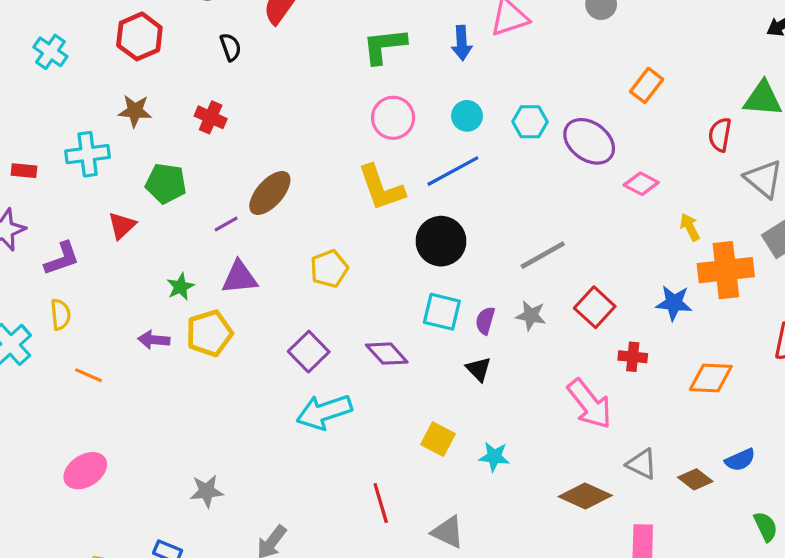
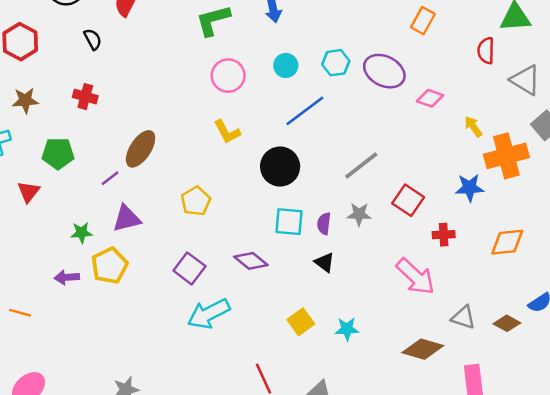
blue line: (453, 171) -> (305, 111), moved
yellow L-shape: (381, 188) -> (227, 132), size x0.7
green star: (180, 287) -> (81, 233), turned 30
yellow square: (438, 439) -> (301, 322), turned 35

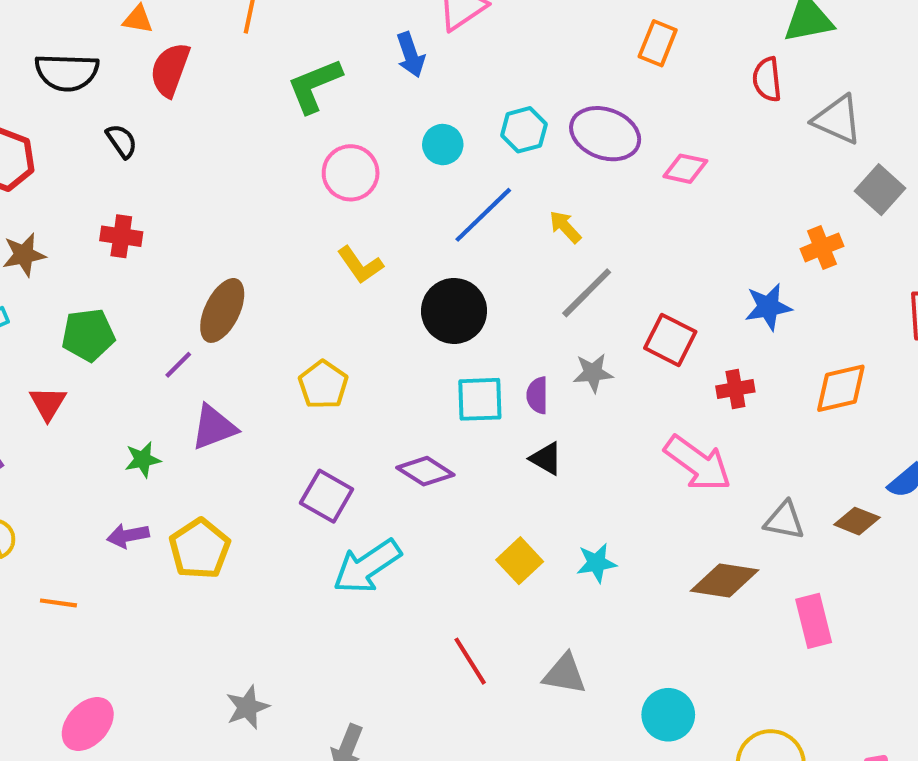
yellow arrow: (473, 127) -> (565, 227), moved
orange cross: (506, 156) -> (822, 247), size x0.6
yellow pentagon: (110, 266) -> (200, 549), moved

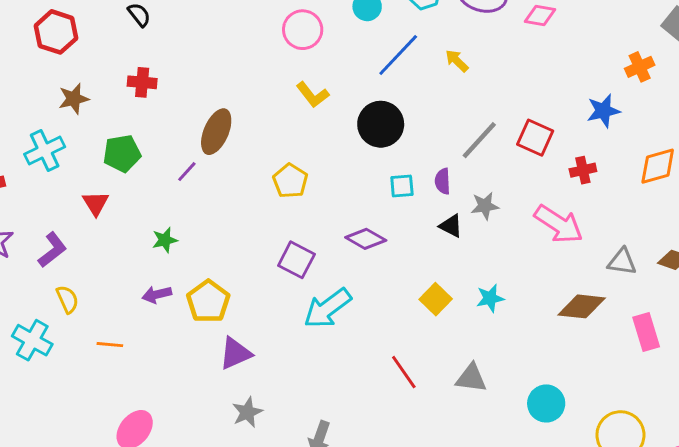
gray line: (587, 293) -> (479, 140), moved
gray star: (593, 373) -> (485, 206), moved
cyan square: (480, 399) -> (402, 186), size x0.7
purple triangle: (214, 427) -> (235, 353), moved

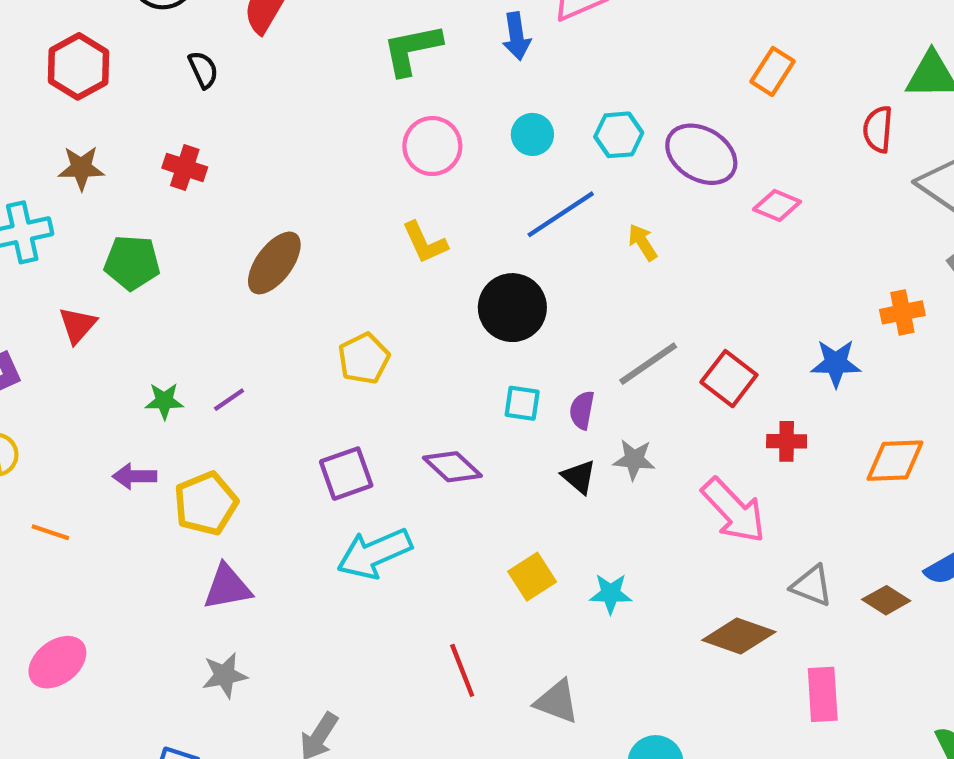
purple line: (187, 172) -> (229, 400), moved
purple square: (296, 260) -> (346, 474), turned 30

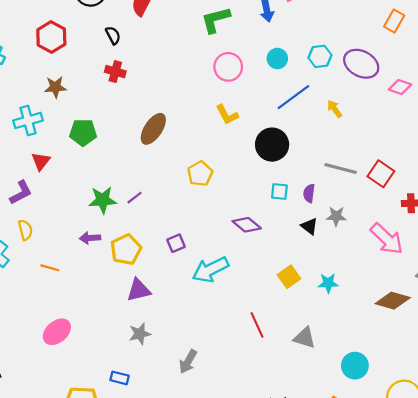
red cross: (185, 168) -> (115, 72), moved
red triangle: (77, 325) -> (41, 161), moved
gray line: (648, 364) -> (341, 169), turned 52
green star: (164, 401) -> (103, 200), size x1.5
purple square: (346, 474) -> (176, 243), moved, size x0.7

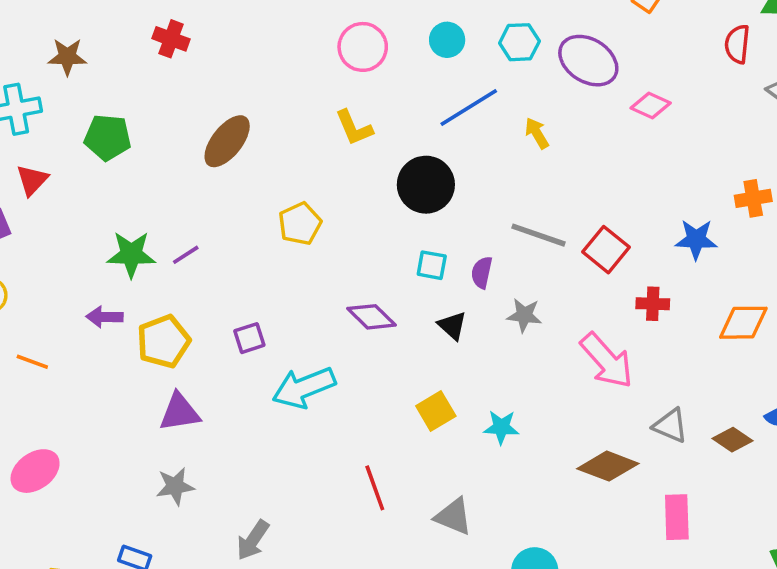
black triangle: (309, 226) -> (452, 326), moved

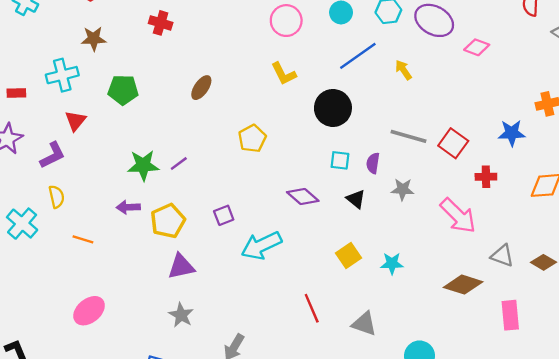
brown ellipse: (227, 141) -> (201, 88), size x0.7
gray star: (175, 486) -> (181, 315), turned -30

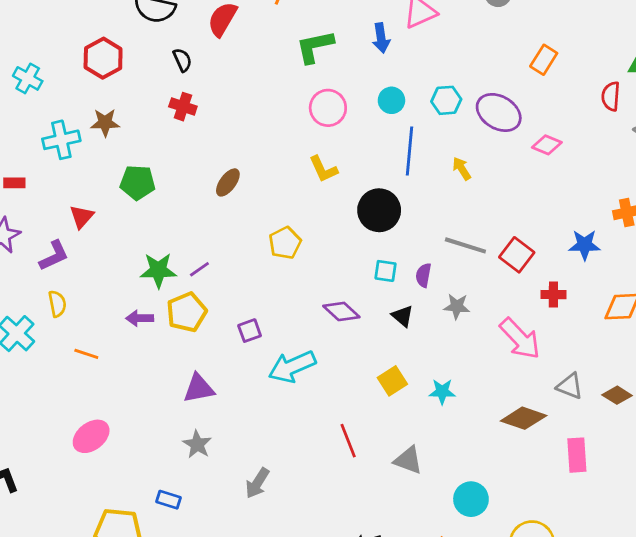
blue line: (358, 56) -> (410, 151), turned -51
cyan cross: (62, 75) -> (61, 140), moved
yellow pentagon: (168, 221) -> (187, 312), moved

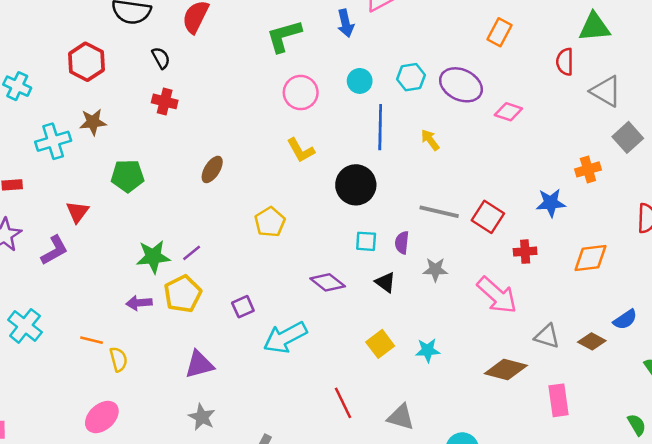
yellow semicircle: (57, 304) -> (119, 359), moved

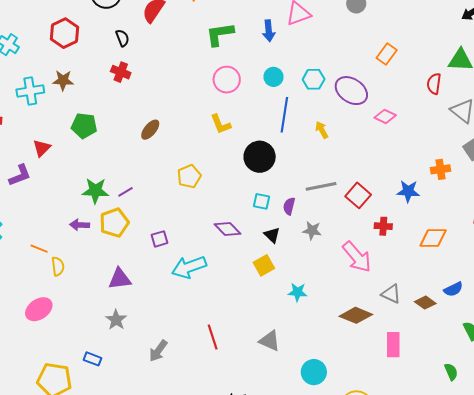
gray line: (439, 212) -> (321, 186), turned -32
yellow square: (380, 344) -> (264, 265), moved
red line: (343, 403) -> (213, 337), moved

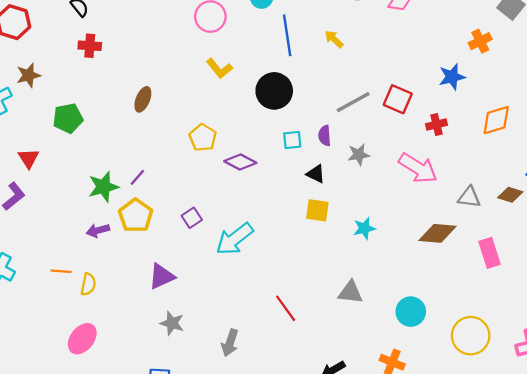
purple diamond: (227, 229) -> (240, 162), moved
yellow square: (264, 265) -> (317, 210), turned -35
yellow semicircle: (58, 266) -> (88, 284), turned 36

